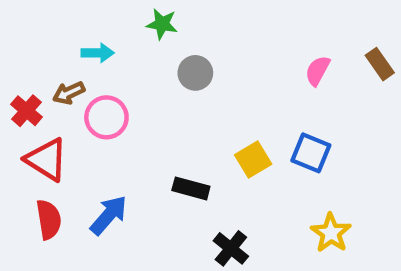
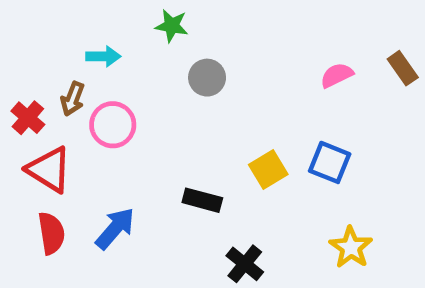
pink semicircle: (318, 71) -> (337, 75), turned 36
brown arrow: (69, 93) -> (73, 99), turned -44

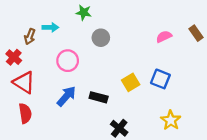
brown arrow: (73, 99) -> (30, 37), moved
pink circle: (113, 125) -> (68, 61), moved
blue arrow: (115, 228) -> (66, 96), moved

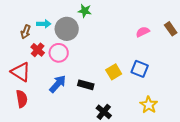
green star: (84, 13) -> (85, 11), moved
gray circle: (101, 38) -> (67, 29), moved, size x1.5
red cross: (14, 57) -> (38, 50), moved

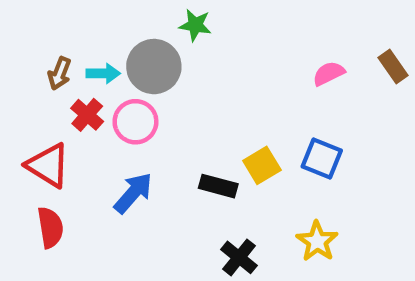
cyan arrow: (44, 24) -> (103, 73), moved
black rectangle: (86, 85) -> (218, 186), moved
yellow star: (149, 105) -> (317, 241), moved

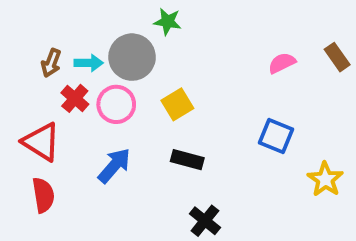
yellow square: (262, 165) -> (177, 104), moved
yellow star: (317, 241) -> (325, 179), moved

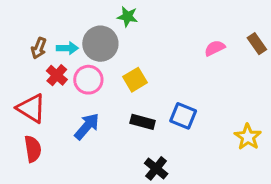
blue square: (276, 136) -> (183, 116), moved

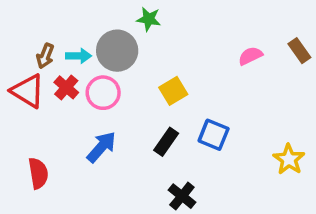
yellow square: (135, 80) -> (173, 91), moved
red triangle: (31, 108) -> (28, 91), moved
black rectangle: (143, 122) -> (166, 142), turned -70

